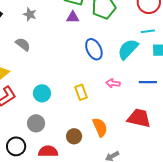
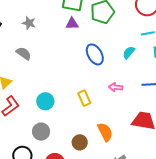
cyan semicircle: (128, 49) -> (129, 53), size x0.6

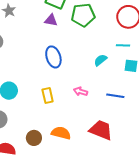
blue ellipse: (95, 54) -> (53, 57), moved
orange semicircle: (105, 132) -> (61, 133), turned -60

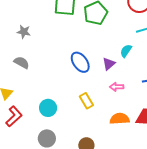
purple triangle: (51, 20) -> (109, 64), moved, turned -32
orange semicircle: (61, 133) -> (120, 119), moved

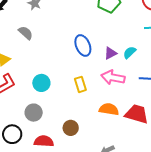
cyan semicircle: (126, 51) -> (130, 52), moved
pink arrow: (117, 87) -> (113, 77), size x1.6

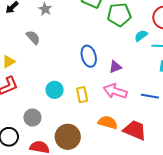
cyan semicircle: (130, 52) -> (141, 36), moved
cyan circle: (41, 83) -> (55, 90), moved
brown circle: (71, 128) -> (68, 137), size x1.6

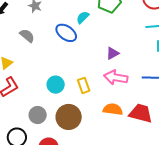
cyan semicircle: (141, 36) -> (83, 17), moved
blue ellipse: (89, 56) -> (66, 33), moved, turned -30
brown circle: (68, 137) -> (69, 117), moved

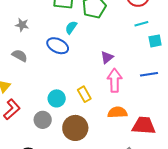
pink arrow: (116, 77) -> (115, 80), turned 90
red trapezoid: (141, 113) -> (144, 126), moved
gray circle: (38, 115) -> (43, 120), moved

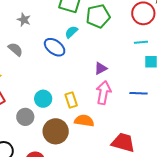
orange semicircle: (117, 112) -> (84, 121), moved

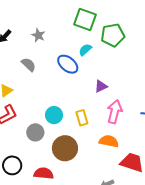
purple triangle: (101, 68) -> (101, 86), moved
orange semicircle: (84, 121) -> (109, 141), moved

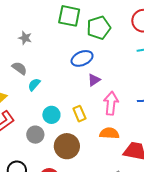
cyan semicircle: (85, 50) -> (34, 85), moved
blue ellipse: (68, 64) -> (82, 58), moved, turned -55

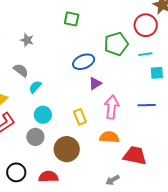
green square: (69, 16) -> (72, 19), size x0.7
green pentagon: (99, 28) -> (116, 44), moved
cyan circle: (51, 115) -> (43, 115), moved

